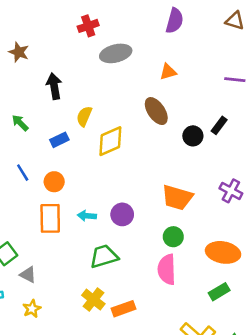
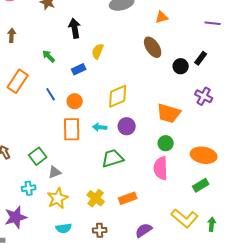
yellow diamond: (110, 141) -> (118, 96), moved
purple cross: (231, 191) -> (204, 96), moved
gray triangle: (28, 275) -> (55, 172), turned -48
yellow cross: (93, 300) -> (96, 198), moved
yellow star: (32, 309) -> (58, 198), size x1.5

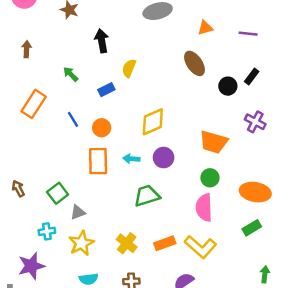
purple line: (213, 23) -> (248, 34), moved
yellow L-shape: (185, 218) -> (200, 247), moved

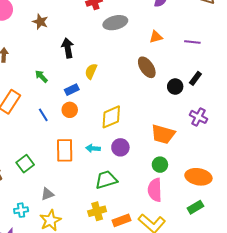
orange circle: (102, 128) -> (70, 110), moved
green square: (58, 193) -> (25, 164), moved
yellow cross: (127, 243) -> (97, 211), moved, turned 36

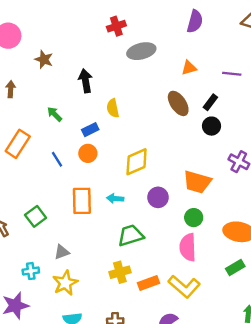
brown star: (40, 22) -> (44, 59), moved
yellow semicircle: (91, 71) -> (113, 108), turned -35
black rectangle: (195, 78) -> (210, 102), moved
purple circle: (120, 147) -> (158, 197), moved

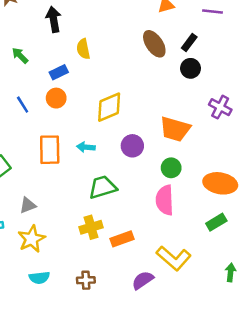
yellow L-shape: (184, 287) -> (174, 258), moved

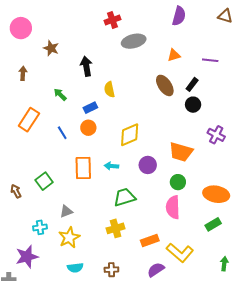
orange rectangle: (122, 239) -> (150, 240), moved

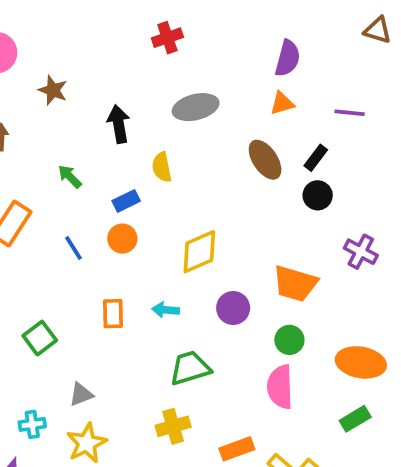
purple semicircle: (179, 16) -> (288, 58), moved
gray ellipse: (134, 41) -> (196, 107), moved
orange rectangle: (83, 168) -> (113, 314), size x0.7

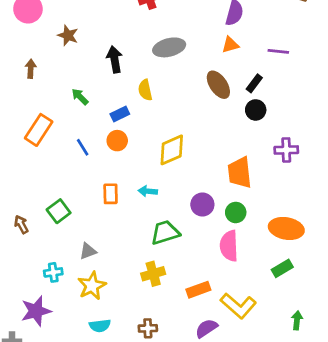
purple cross: (361, 252) -> (286, 150), turned -30
orange trapezoid: (295, 284) -> (240, 173), turned 68
purple circle: (233, 308) -> (202, 205), moved

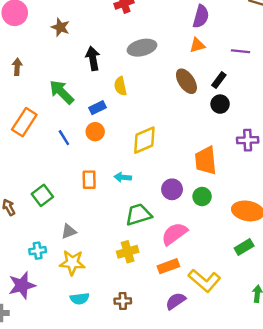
brown star: (68, 35) -> (60, 27), moved
green arrow: (80, 97) -> (62, 92), size x1.6
pink semicircle: (229, 246) -> (174, 234), moved, turned 56
yellow star: (92, 286) -> (72, 263), turned 30

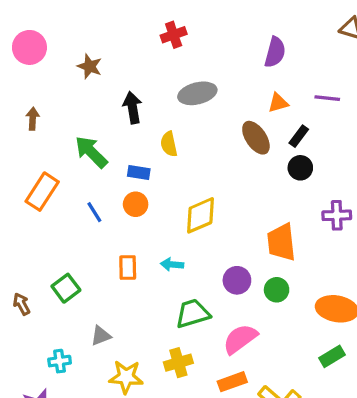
orange triangle: (197, 45) -> (278, 103), moved
blue rectangle: (98, 108) -> (139, 173), turned 35
yellow star: (72, 263) -> (126, 377), moved

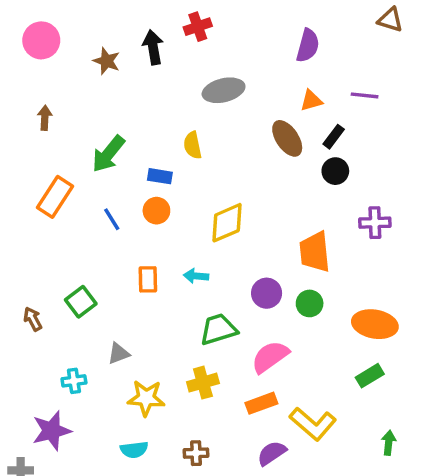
black arrow: (132, 108) -> (153, 47), moved
green arrow: (91, 152) -> (108, 154), turned -96

